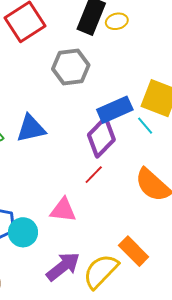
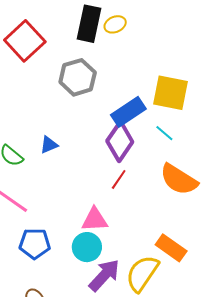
cyan line: (145, 126) -> (164, 133), moved
blue triangle: (31, 128) -> (49, 145), size x0.6
cyan circle: (23, 232) -> (87, 247), moved

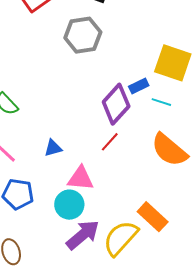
blue rectangle: (128, 112) -> (139, 86), moved, size x0.6
cyan line: (164, 133) -> (161, 102), turned -30
blue triangle: (49, 145) -> (53, 148), moved

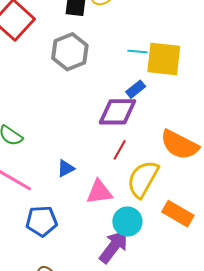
cyan line: (161, 102) -> (137, 52), moved
purple diamond: (116, 104) -> (117, 112), turned 60
cyan circle: (69, 205) -> (127, 221), moved
yellow semicircle: (121, 238) -> (143, 179), moved

